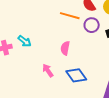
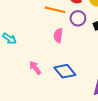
pink semicircle: (65, 48) -> (58, 35), moved

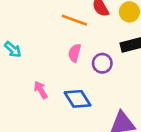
purple circle: (78, 18) -> (102, 63), moved

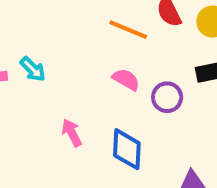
pink semicircle: (75, 53) -> (126, 79), turned 102
blue diamond: (78, 99) -> (127, 149), turned 32

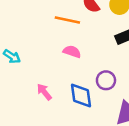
purple circle: (167, 97) -> (106, 80), moved

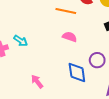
pink arrow: (44, 92) -> (37, 82), moved

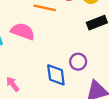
pink semicircle: (70, 37) -> (23, 31), moved, size x1.5

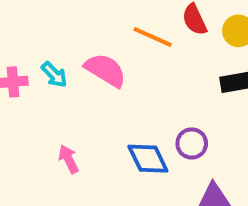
blue diamond: (56, 75) -> (148, 159), turned -30

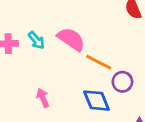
orange line: (153, 37) -> (99, 62), moved
purple circle: (192, 143) -> (122, 82), moved

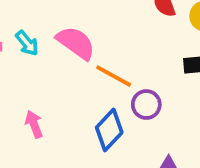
blue diamond: (96, 101) -> (109, 130), turned 64

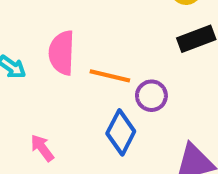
pink semicircle: (76, 43) -> (62, 53), turned -108

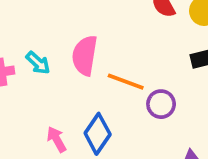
blue diamond: (121, 132) -> (98, 134), moved

